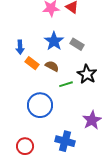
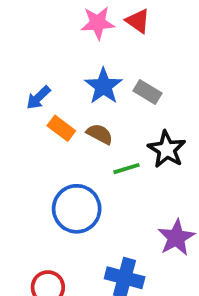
blue arrow: (20, 47) -> (38, 98), turned 48

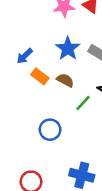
green line: (126, 169) -> (83, 103), turned -30
blue circle: (77, 209) -> (50, 130), size x0.7

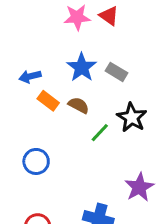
blue arrow: (25, 56) -> (30, 76), turned 30
blue circle: (50, 130) -> (36, 161), moved

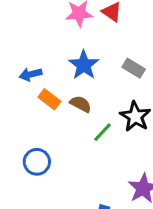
gray rectangle: (117, 72) -> (134, 68), moved

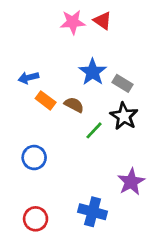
blue star: (84, 65) -> (93, 72), moved
gray rectangle: (134, 68) -> (123, 83), moved

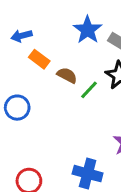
brown semicircle: (74, 105) -> (67, 75), moved
blue circle: (34, 158) -> (17, 108), moved

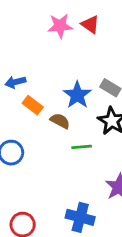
blue star: (88, 30) -> (77, 95), moved
green line: (89, 90) -> (82, 147), moved, turned 42

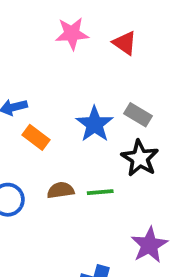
red triangle: (90, 24) -> (125, 43), moved
brown semicircle: (60, 121) -> (61, 190), moved, turned -36

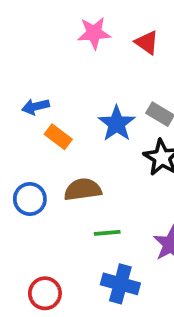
brown semicircle: (61, 190) -> (83, 190), size x1.4
green line: (100, 192) -> (107, 233), moved

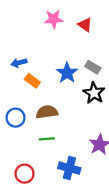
green line: (107, 233) -> (47, 139), moved

